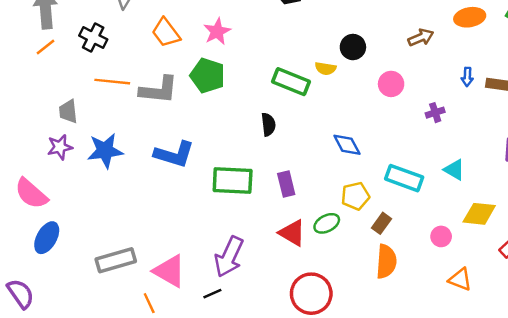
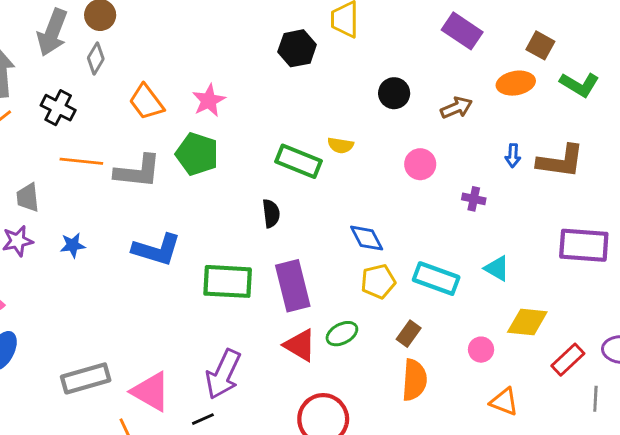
black circle: (353, 47) -> (394, 93), moved
purple cross: (435, 113) -> (474, 199), turned 30
blue star: (105, 151) -> (73, 245), size x0.6
purple rectangle: (286, 184) -> (293, 286), size x1.6
yellow pentagon: (355, 196) -> (378, 281), moved

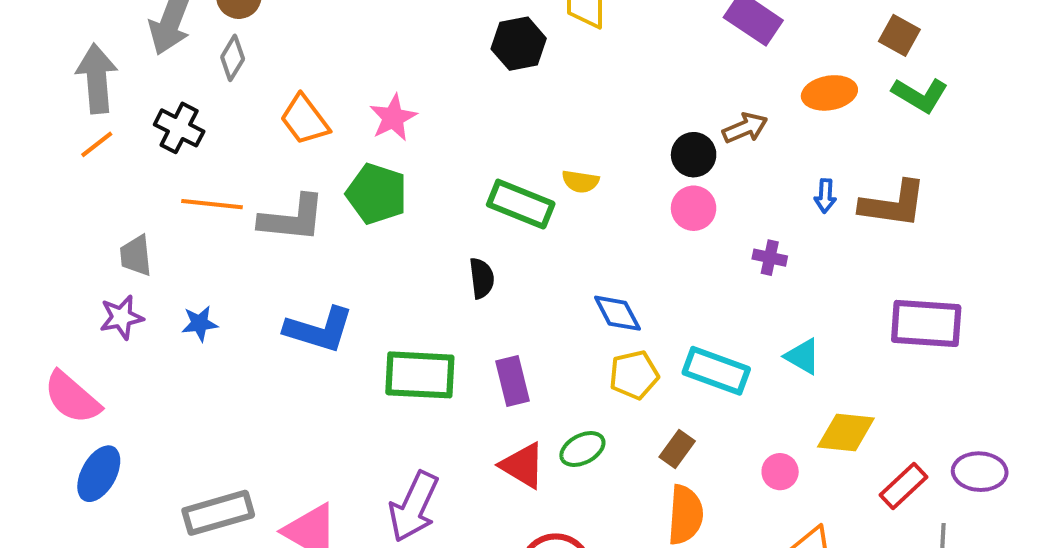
brown square: (540, 45) -> (899, 35), moved
black circle: (394, 93) -> (694, 155), moved
purple rectangle: (293, 286) -> (512, 381), size x0.7

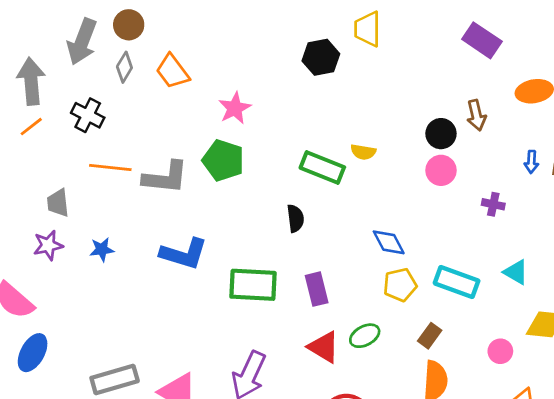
orange trapezoid: (305, 120) -> (172, 71), moved
brown arrow: (745, 128) -> (476, 115), turned 100

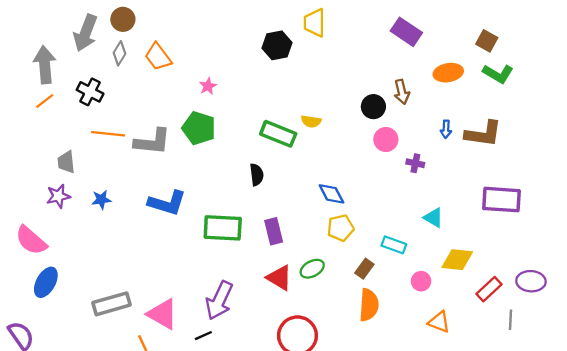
pink star: (235, 108) -> (208, 86), size x0.7
pink circle: (441, 170) -> (386, 139), moved
cyan rectangle: (457, 282) -> (394, 245), moved, size x0.7

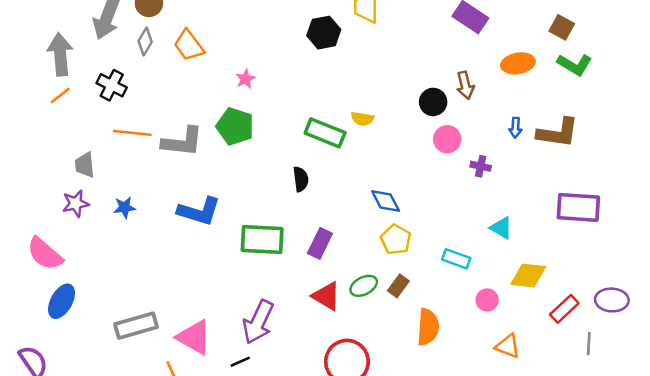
yellow pentagon: (341, 228) -> (396, 240), turned -30
purple rectangle: (274, 231) -> (320, 243), turned 40
brown rectangle: (364, 269) -> (398, 286), moved

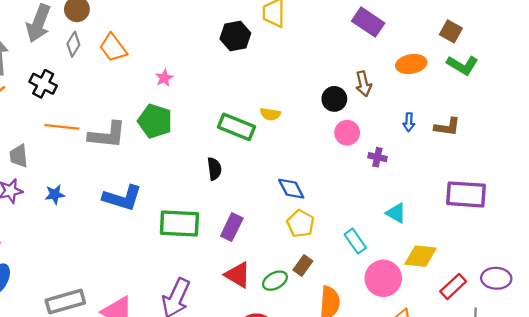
brown L-shape: (558, 133) -> (447, 127), size x0.7
cyan rectangle: (456, 259) -> (355, 241), turned 35
green ellipse: (364, 286) -> (275, 281), moved
pink circle: (487, 300) -> (383, 278), size x1.8

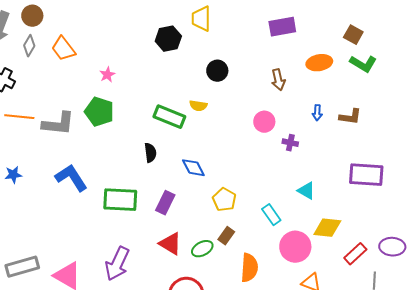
purple rectangle: (368, 22) -> (282, 27), turned -44
black circle: (334, 99) -> (217, 71), moved
blue diamond: (291, 189) -> (193, 168), moved
blue L-shape: (122, 198) -> (71, 178), turned -140

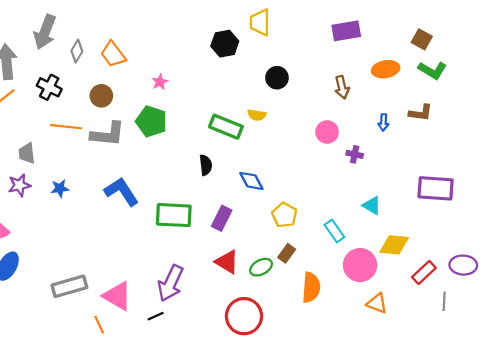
brown circle: (32, 16) -> (101, 96), moved
brown L-shape: (350, 117) -> (421, 113), moved

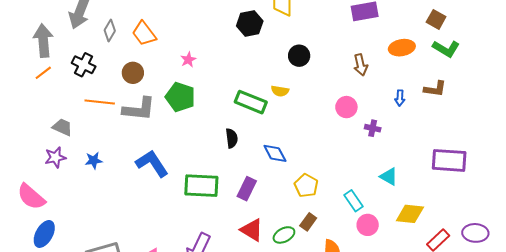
gray trapezoid: (27, 153) -> (62, 127), turned 120
pink circle: (360, 265) -> (368, 225), moved, size x0.7

